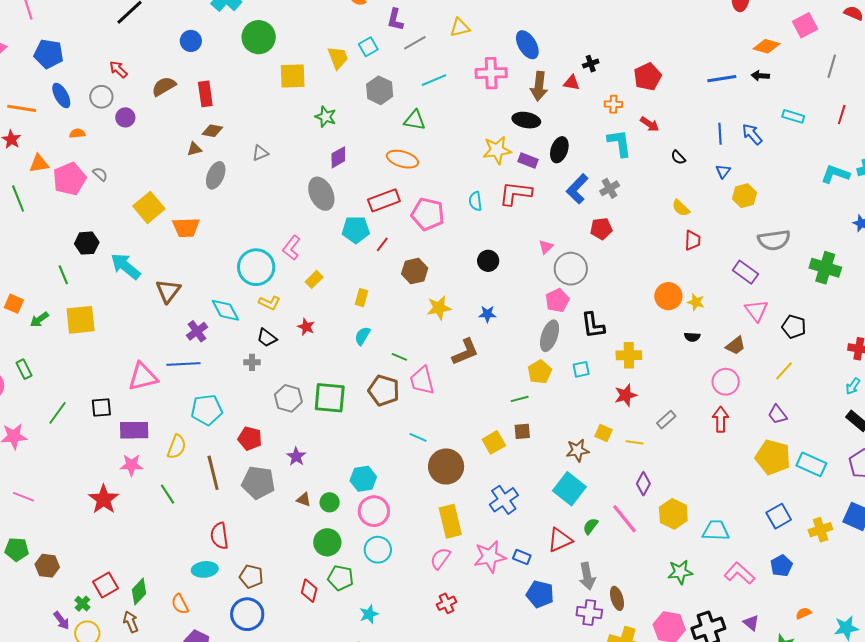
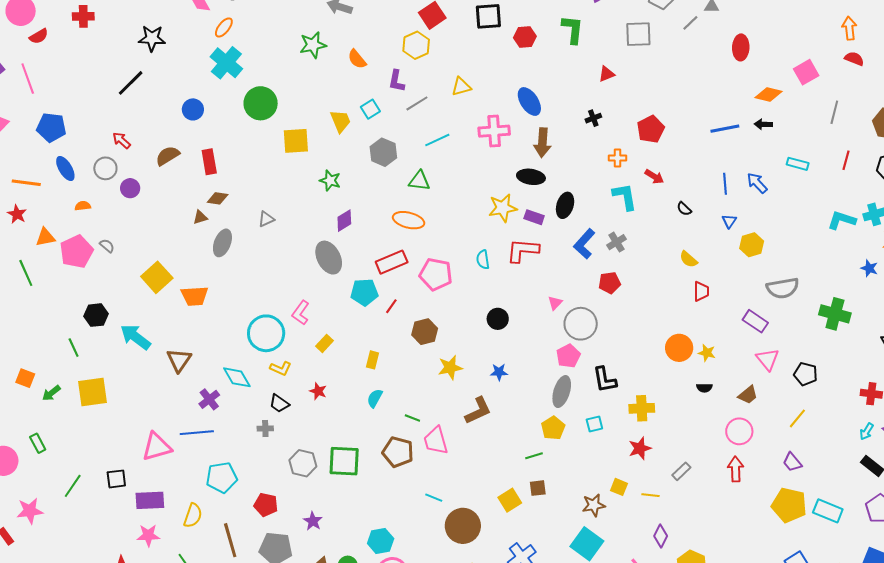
red triangle: (572, 83) -> (607, 74), moved, turned -30

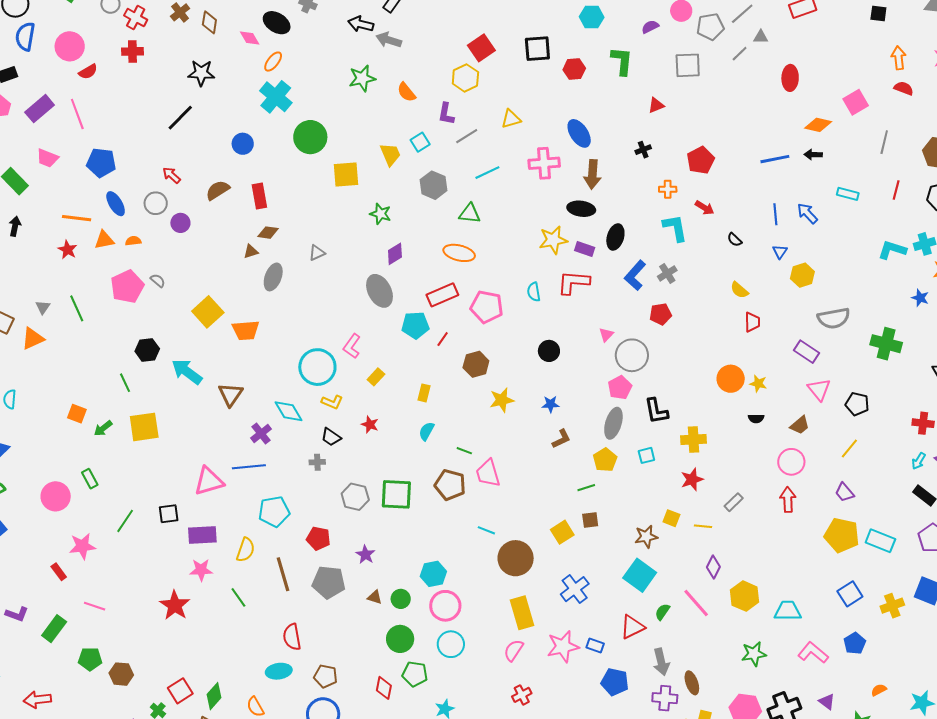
orange triangle: (45, 237) -> (104, 240), moved
brown L-shape: (478, 411) -> (561, 439), moved, size x0.7

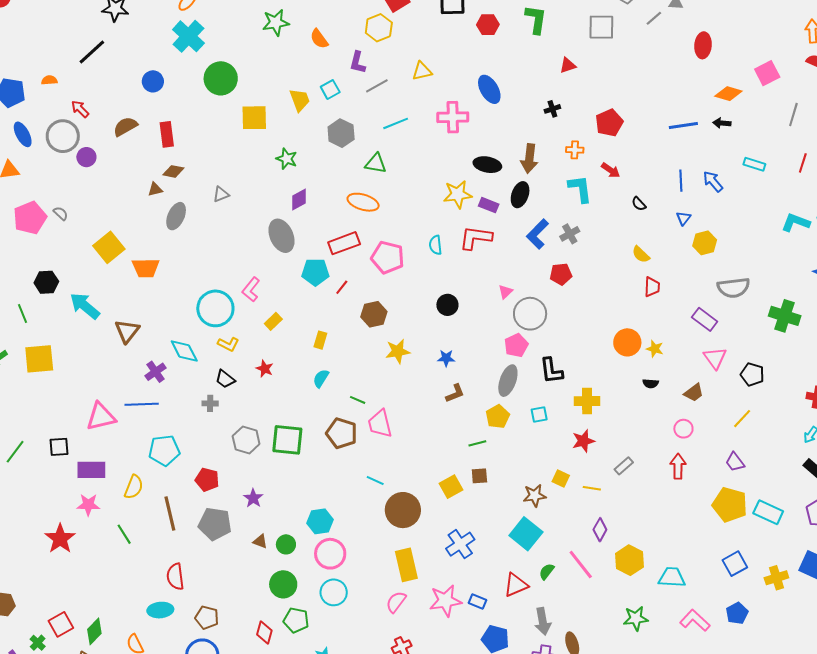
brown arrow: (592, 174) -> (529, 159), moved
gray circle: (156, 203) -> (63, 136), size x1.4
orange semicircle: (133, 241) -> (49, 80), moved
pink circle: (791, 462) -> (683, 429), size x0.7

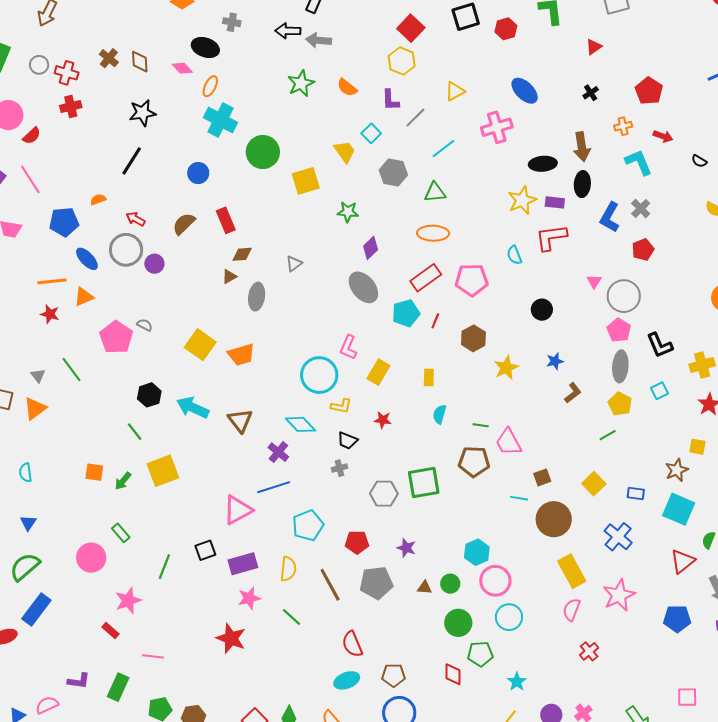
yellow rectangle: (273, 321) -> (378, 372), size x1.4
brown square: (479, 476) -> (542, 477), moved
blue rectangle: (478, 602) -> (636, 494), moved

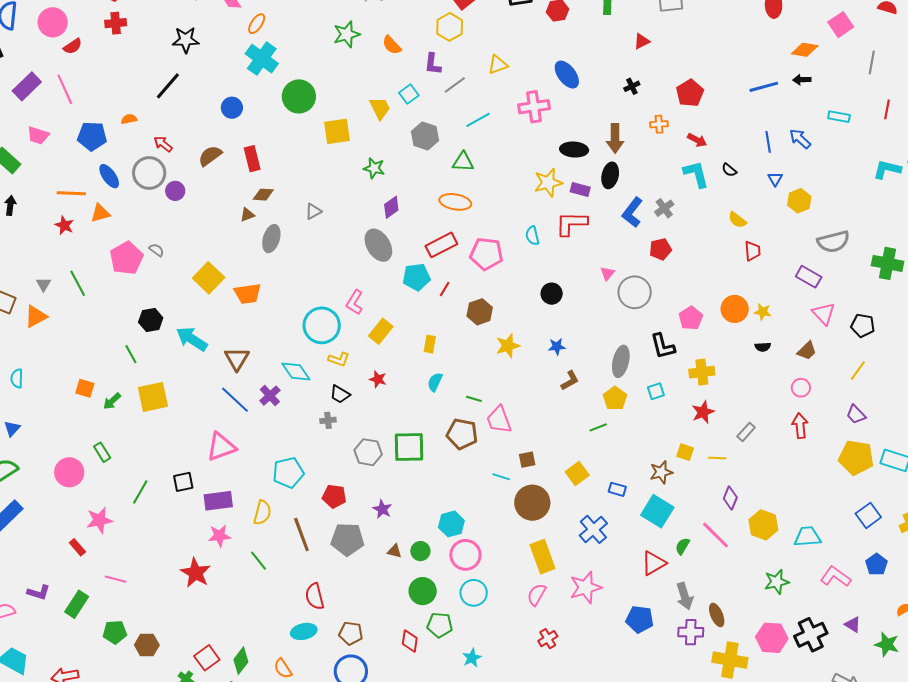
cyan L-shape: (639, 162) -> (696, 174), moved
pink pentagon: (619, 330) -> (691, 318), moved
blue line: (274, 487) -> (235, 400), moved, turned 52

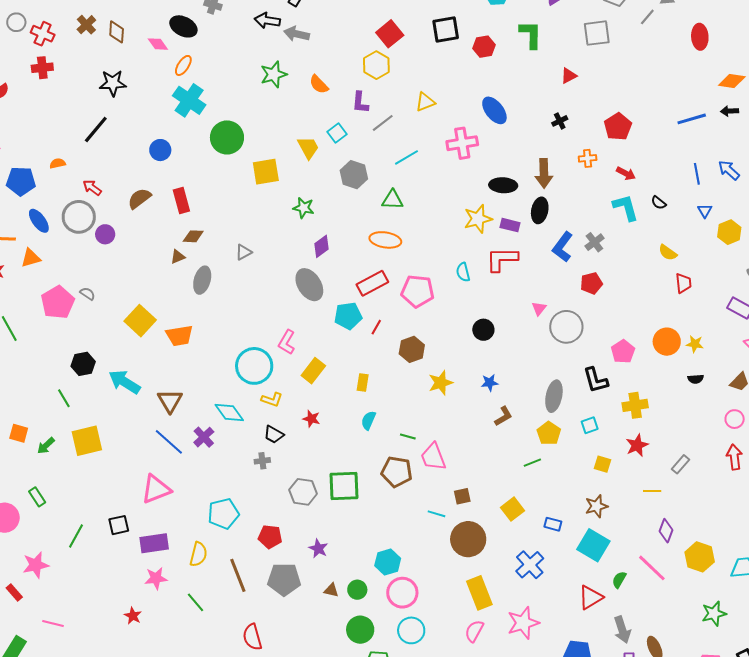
yellow square: (685, 452) -> (602, 464), moved
red star: (196, 573) -> (133, 616), size x0.6

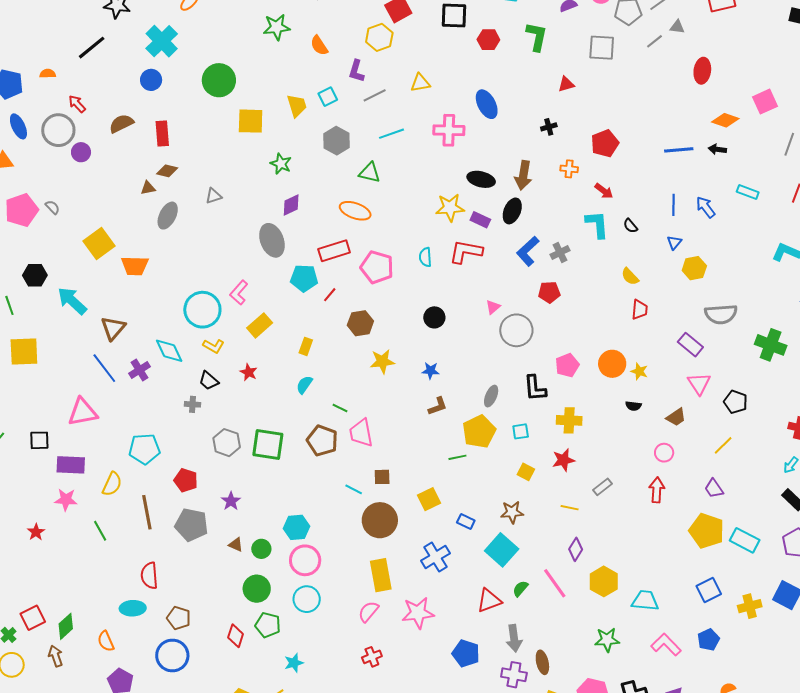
cyan cross: (189, 100) -> (162, 41), moved
gray ellipse: (554, 396) -> (491, 396), size x0.7
yellow pentagon: (549, 433) -> (479, 432), size x1.4

